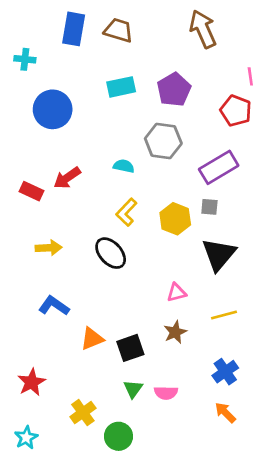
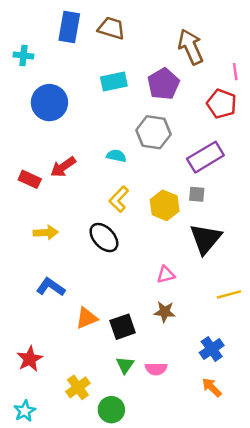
brown arrow: (203, 29) -> (191, 47), moved
yellow line: (224, 315) -> (229, 294), moved
brown star: (175, 332) -> (165, 312), turned 30

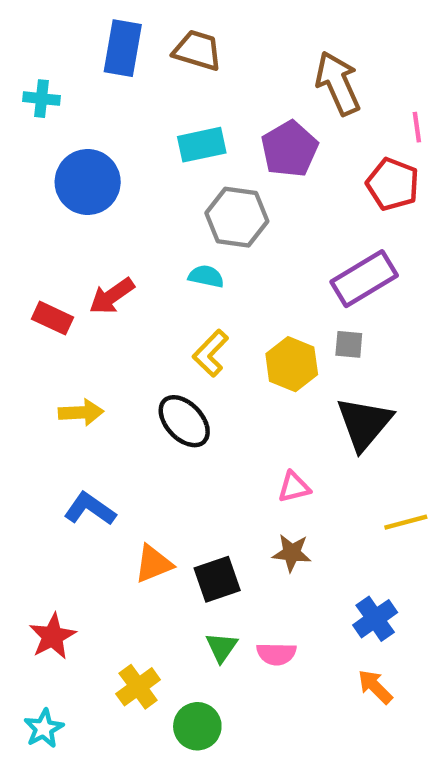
gray hexagon: (153, 132) -> (237, 217), moved

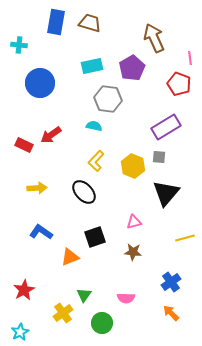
black square: (217, 579) -> (95, 237), moved
green triangle: (222, 647) -> (84, 295), moved
green circle: (197, 726) -> (102, 323), moved

